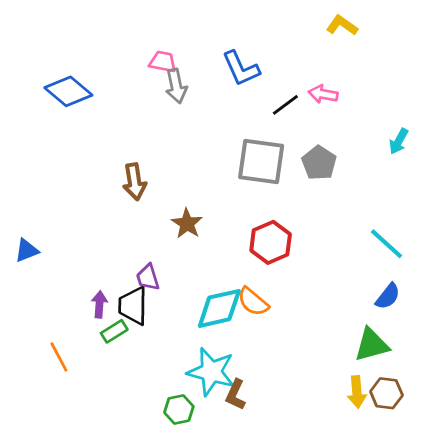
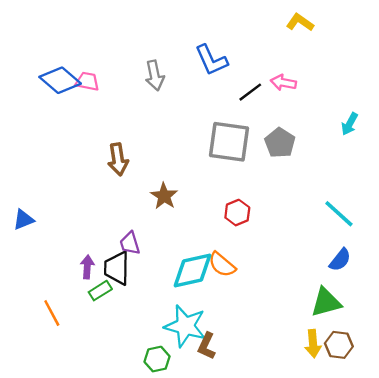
pink trapezoid: (163, 62) -> (87, 81), moved
red hexagon: (271, 242) -> (237, 213), size x0.7

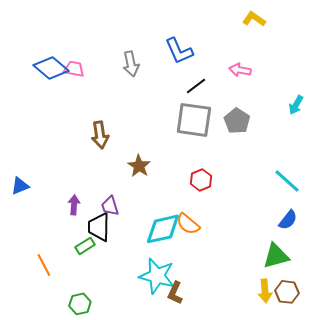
black line: (250, 92) -> (196, 86), moved
purple arrow: (87, 267) -> (74, 205), moved
green hexagon: (157, 359) -> (80, 304), moved

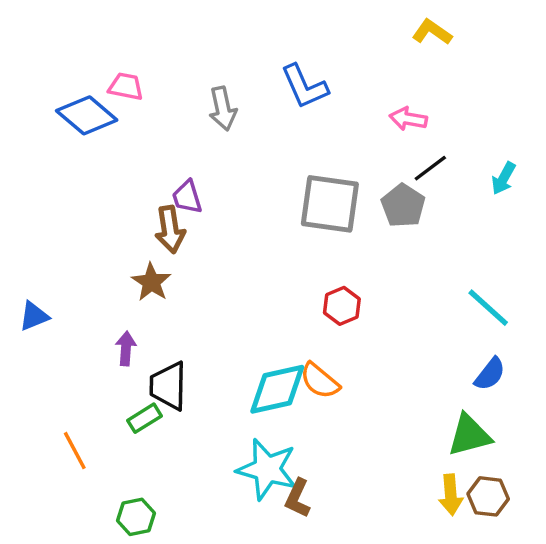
pink trapezoid: (74, 69) -> (126, 86), moved
black line: (196, 86) -> (430, 168), moved
brown star: (139, 166) -> (151, 282), moved
purple trapezoid: (110, 206) -> (187, 197), moved

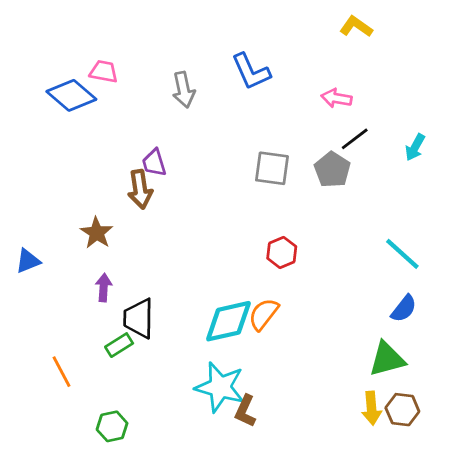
gray square: (330, 204) -> (272, 168), size x0.7
brown star: (151, 282) -> (97, 233), moved
orange semicircle: (320, 381) -> (264, 314), turned 88

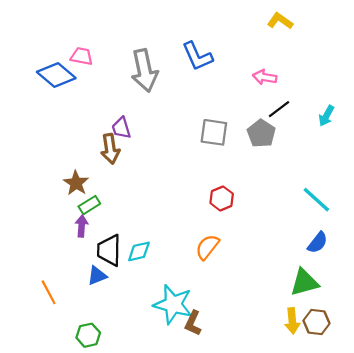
gray arrow: (184, 90) -> (144, 71), size x1.5
blue triangle: (28, 261) -> (97, 276), moved
cyan diamond: (228, 321) -> (139, 251), moved, size x0.6
green rectangle: (119, 345) -> (89, 205), moved

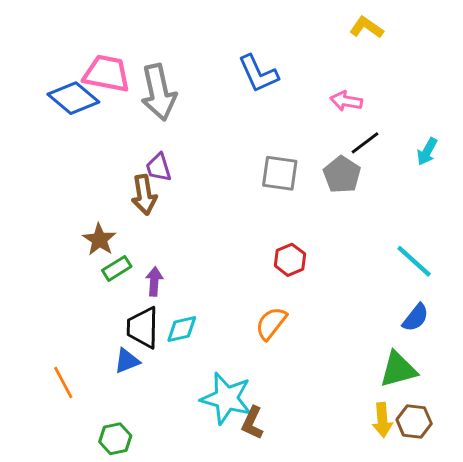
pink trapezoid: (82, 56) -> (107, 74), size x1.6
gray arrow: (144, 71) -> (159, 92), moved
purple arrow: (82, 226) -> (154, 281), moved

